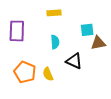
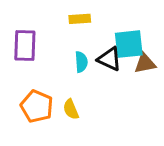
cyan square: (87, 30) -> (129, 44), size x1.5
black triangle: (74, 61) -> (109, 59), moved

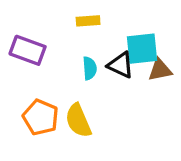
purple rectangle: (25, 46) -> (28, 50), turned -72
yellow semicircle: (71, 109) -> (78, 121), size x1.5

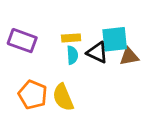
yellow rectangle: (88, 21) -> (71, 38), moved

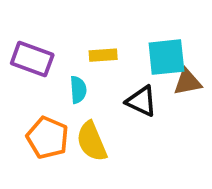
black triangle: (97, 52) -> (141, 101), moved
cyan semicircle: (72, 55) -> (78, 90), moved

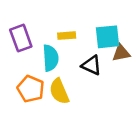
purple rectangle: (32, 59) -> (21, 38), turned 50
cyan semicircle: (78, 90) -> (51, 58), size x1.5

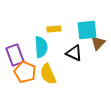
purple rectangle: (21, 38) -> (15, 55), moved
brown triangle: (121, 53) -> (98, 43), turned -35

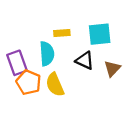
brown triangle: (98, 43) -> (112, 69), moved

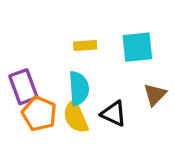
cyan semicircle: (47, 54) -> (79, 88), moved
black triangle: (85, 61) -> (114, 114), moved

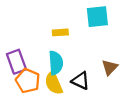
cyan square: (137, 47) -> (97, 17), moved

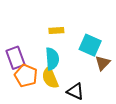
cyan square: (97, 17) -> (90, 45), moved, turned 30
black triangle: (81, 81) -> (75, 91), moved

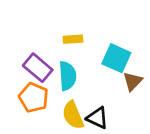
purple rectangle: (15, 58) -> (38, 68), moved, turned -30
yellow semicircle: (50, 78) -> (73, 115), moved

